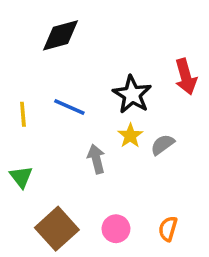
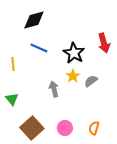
blue line: (69, 107) -> (39, 48), moved

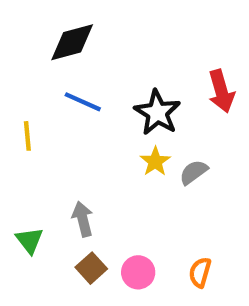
gray arrow: (54, 89) -> (83, 219), moved
green triangle: (12, 99) -> (29, 240), moved
brown square: (32, 128) -> (91, 268), moved, size x0.6

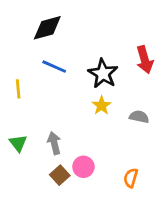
gray semicircle: (194, 172) -> (139, 117), moved, turned 48
green triangle: (29, 240) -> (18, 143), moved
pink circle: (138, 272) -> (83, 167), moved

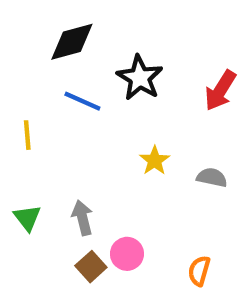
red arrow: (145, 60) -> (220, 90), turned 48
black star: (103, 74) -> (140, 78), moved

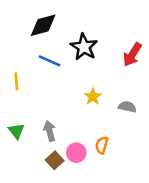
orange semicircle: (199, 271) -> (102, 145), moved

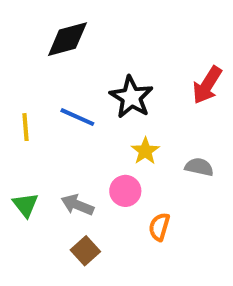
black star: (84, 47) -> (131, 97), moved
blue line: (50, 61) -> (77, 117), moved
gray arrow: (50, 131) -> (77, 205), turned -54
pink circle: (76, 153) -> (125, 191), moved

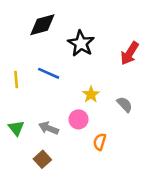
black star: (131, 97) -> (81, 43), moved
gray semicircle: (199, 167) -> (125, 104), turned 35
brown square: (85, 251) -> (42, 159), moved

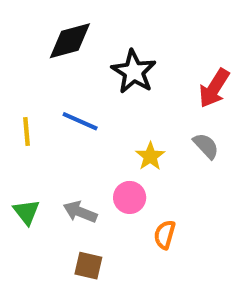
gray semicircle: (125, 104) -> (206, 146), moved
brown square: (42, 159) -> (88, 266), moved, turned -35

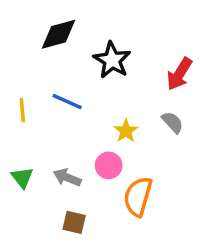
orange semicircle: (165, 235) -> (138, 197), size x1.6

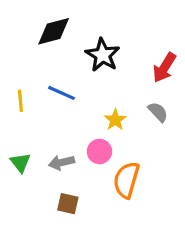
gray arrow: (67, 178) -> (62, 163), turned -35

